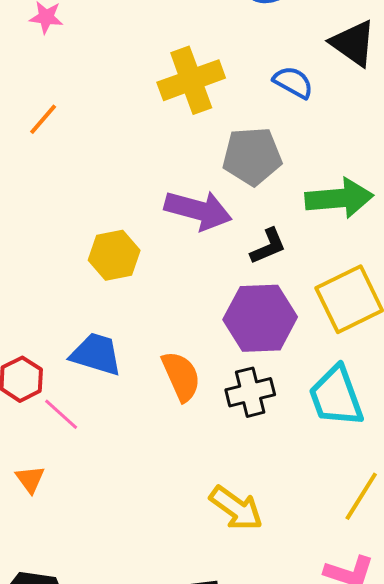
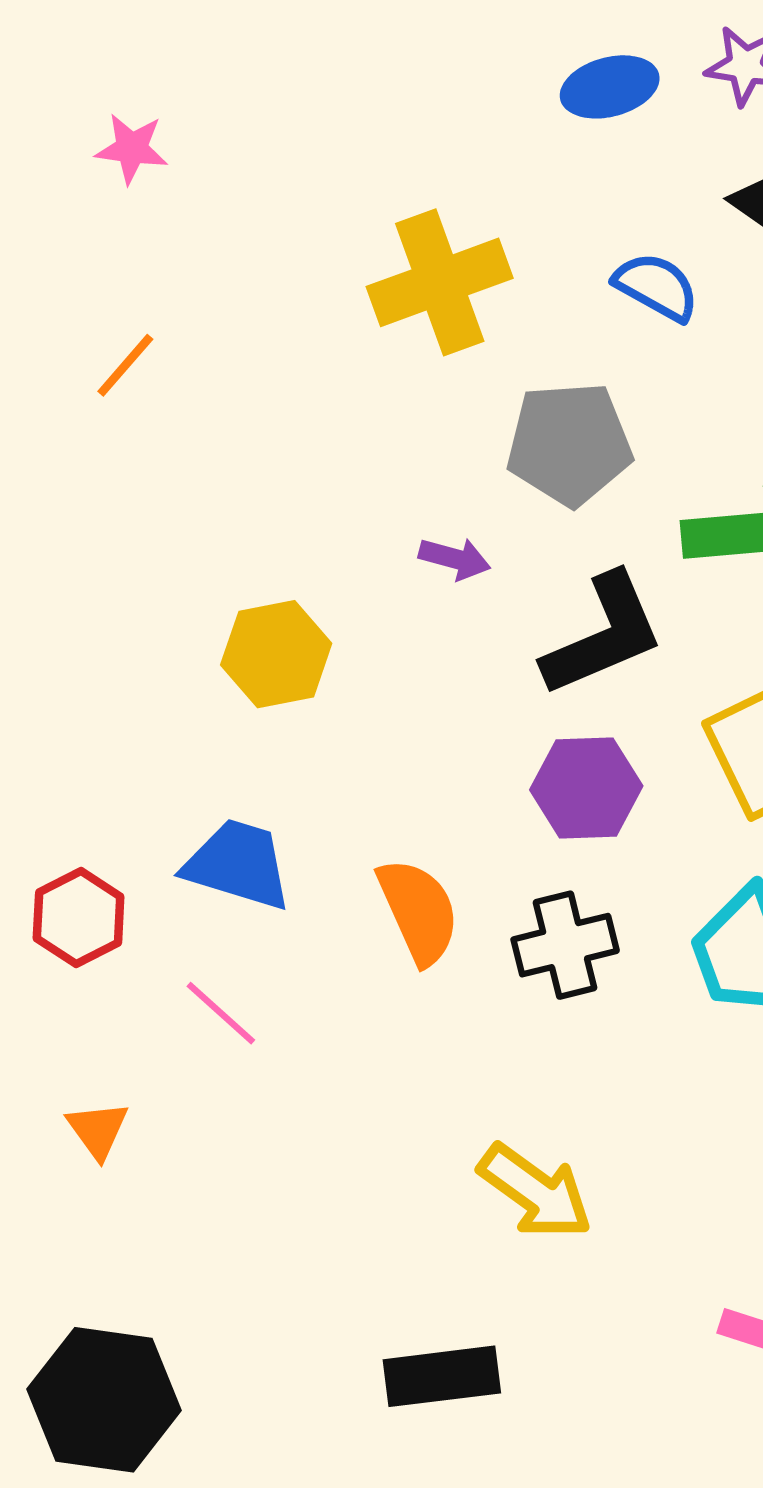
purple arrow: (198, 210) -> (455, 559), size x0.5
black L-shape: (268, 246) -> (603, 635), size x1.6
purple hexagon: (260, 318) -> (586, 788), size x0.7
pink line: (61, 414) -> (221, 1013), moved

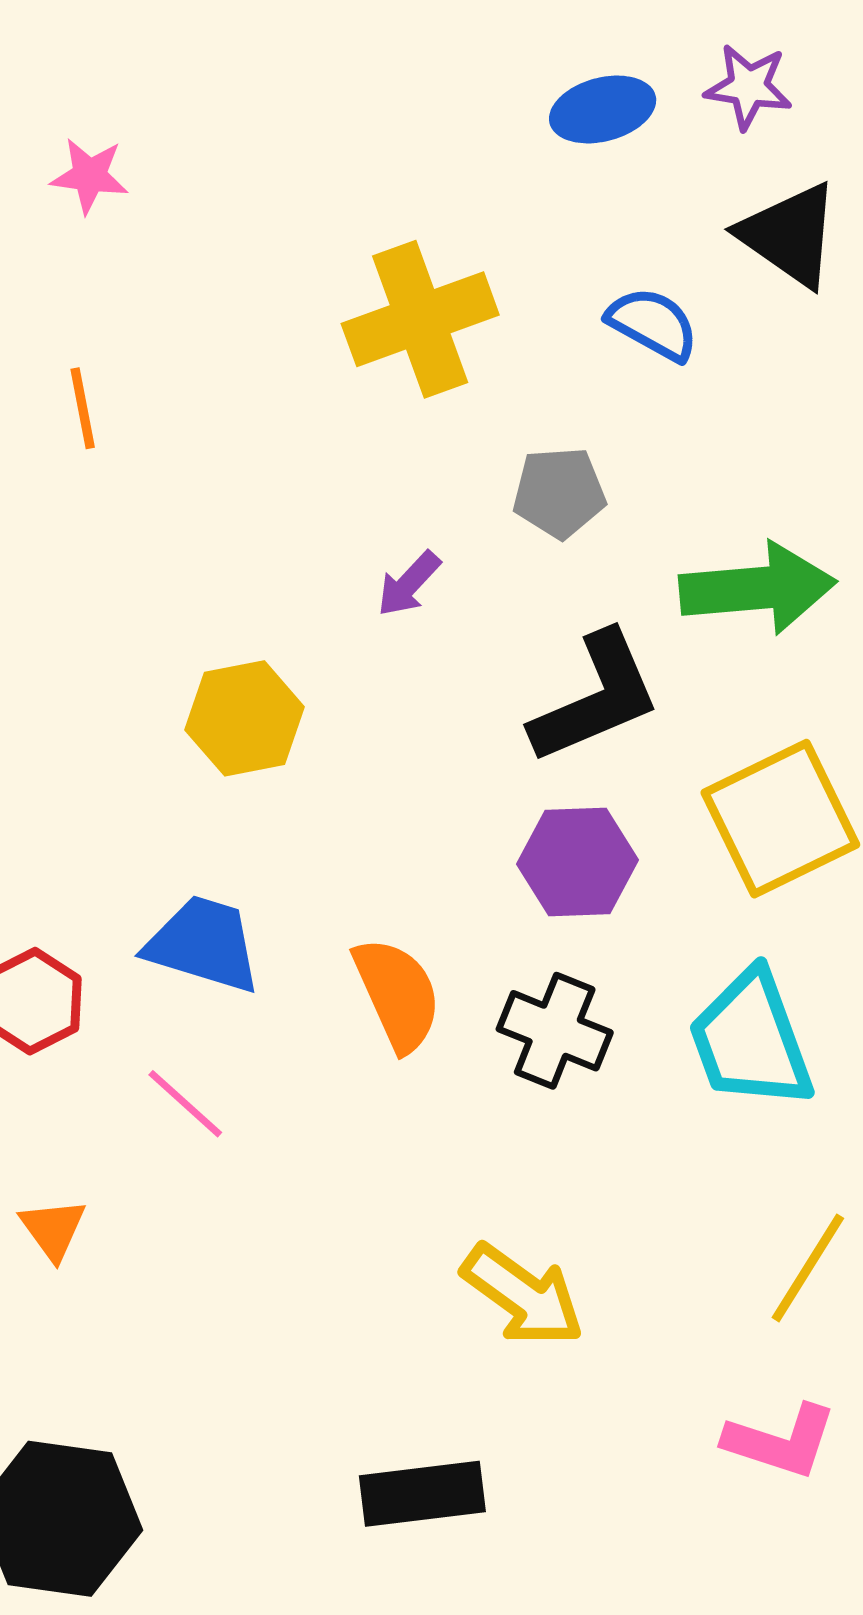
orange line: (125, 365) -> (83, 408), turned -52
gray pentagon: (569, 444) -> (559, 493), size x0.7
purple arrow: (455, 559) -> (409, 584), moved, turned 118
black cross: (565, 945) -> (555, 1031), turned 36

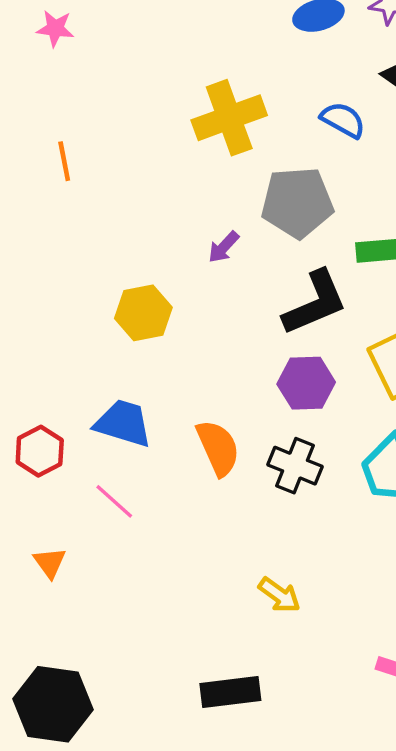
pink star: (89, 176) -> (55, 29), moved
gray pentagon: (559, 493) -> (297, 202), size x1.6
yellow arrow: (523, 1295) -> (279, 595), size x0.7

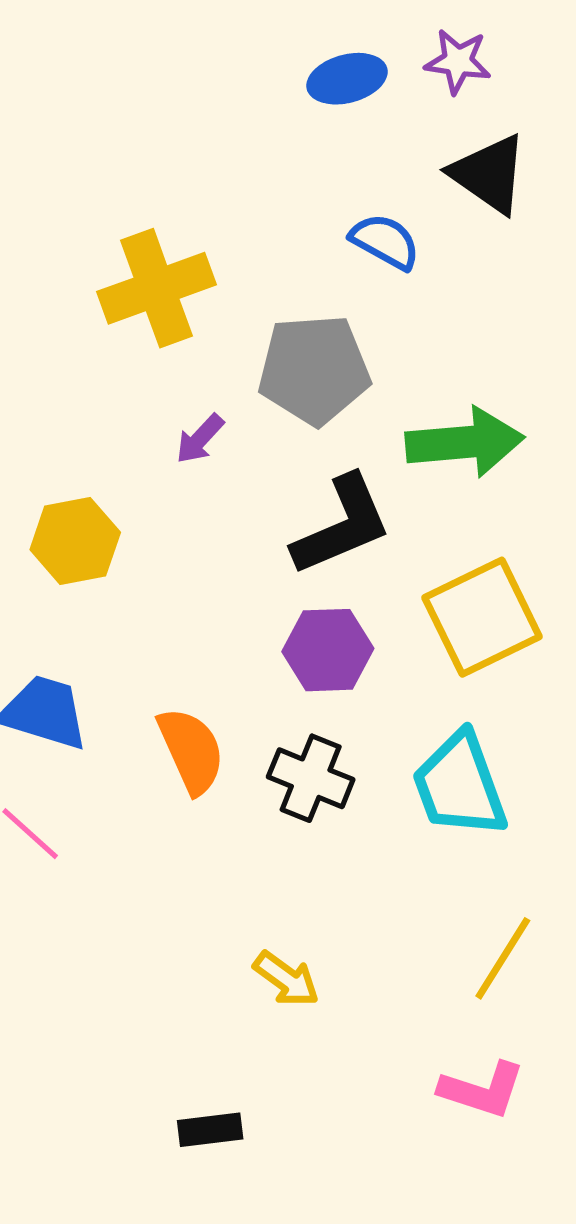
yellow cross: (229, 118) -> (157, 288), moved
black rectangle: (230, 692) -> (210, 1130), size x0.7

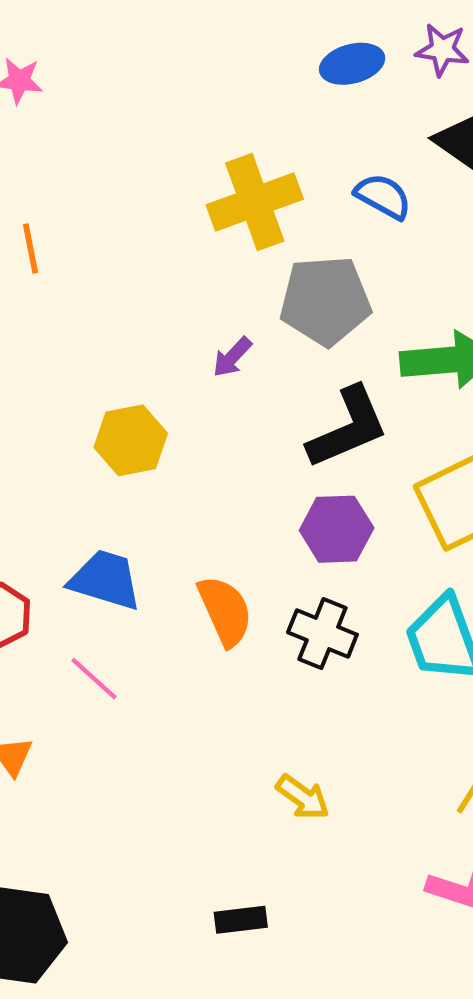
yellow cross: (157, 288) -> (255, 202), moved

